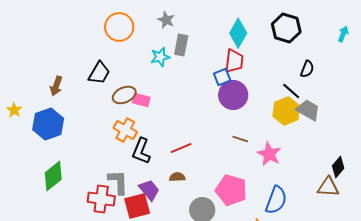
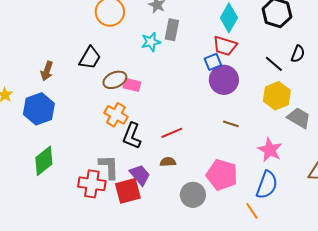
red trapezoid: (234, 61) -> (225, 46), turned 100
black line: (291, 91) -> (274, 64), moved
gray trapezoid: (308, 110) -> (299, 118), moved
pink star: (269, 154) -> (270, 150), moved

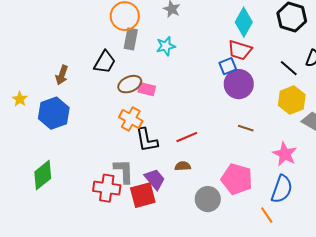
gray rectangle: (172, 30) -> (131, 39), moved
black L-shape: (132, 136) -> (147, 140), turned -32
green diamond: (44, 161) -> (43, 175), moved

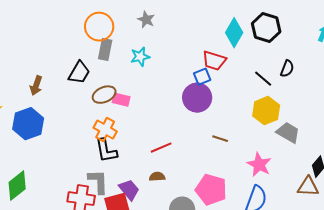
cyan diamond: (244, 22) -> (234, 33), moved
purple circle: (239, 84) -> (197, 98), moved
black L-shape: (147, 140) -> (106, 151), moved

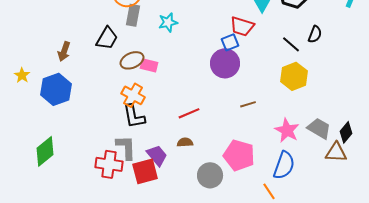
gray trapezoid: (288, 133) -> (319, 128), moved
brown line: (220, 139) -> (248, 104), turned -35

